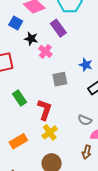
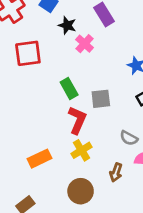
gray square: (60, 79) -> (101, 99), moved
green rectangle: (19, 98) -> (69, 89), moved
brown arrow: (87, 152) -> (116, 172), moved

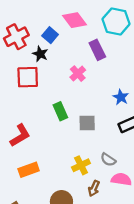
black star: (67, 25) -> (40, 54), moved
red L-shape: (77, 120) -> (20, 135), moved, turned 30
yellow cross: (81, 150) -> (81, 165), moved

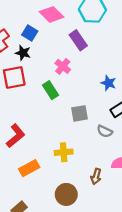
green rectangle: (60, 111) -> (51, 90), moved
gray semicircle: (108, 160) -> (105, 131), moved
yellow cross: (81, 165) -> (64, 152), moved, turned 30

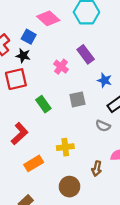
purple rectangle: (78, 40) -> (86, 54), moved
green rectangle: (51, 90) -> (43, 104), moved
gray square: (79, 113) -> (77, 99), moved

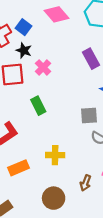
blue square: (29, 37) -> (23, 27), moved
pink cross: (61, 67) -> (43, 67), moved
gray square: (77, 99) -> (89, 116), moved

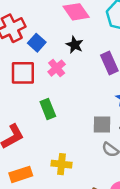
blue square: (23, 27) -> (37, 43), moved
black star: (24, 50) -> (75, 45), moved

